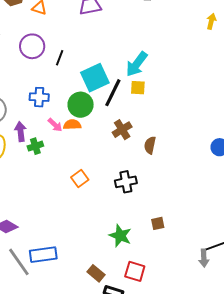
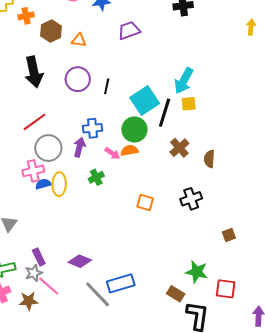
purple arrow: (21, 132) -> (79, 147), moved, turned 30
orange square: (80, 179) -> (145, 203), turned -30
green star: (120, 236) -> (197, 272), moved
red square: (135, 271) -> (226, 289), moved

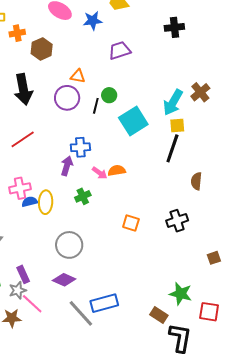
orange triangle: (79, 40) -> (78, 76), moved
black line: (165, 113) -> (172, 148), moved
green circle: (134, 129) -> (109, 95), moved, size x0.6
gray circle: (48, 148) -> (69, 245), moved
brown cross: (179, 148) -> (200, 92), moved

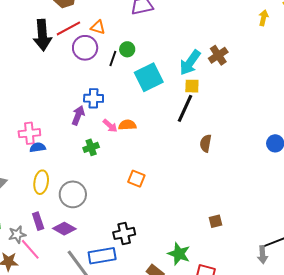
red line: (23, 139) -> (68, 28), moved
yellow ellipse: (46, 202) -> (41, 182), moved
black cross: (177, 221) -> (124, 233), moved
purple rectangle: (23, 274) -> (38, 221), moved

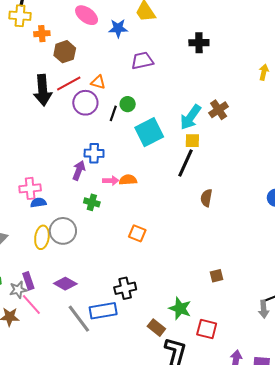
pink arrow: (110, 126) -> (111, 181), turned -42
green cross: (91, 147) -> (92, 202), turned 35
gray circle: (73, 194) -> (63, 231), moved
purple rectangle: (38, 221) -> (28, 281), moved

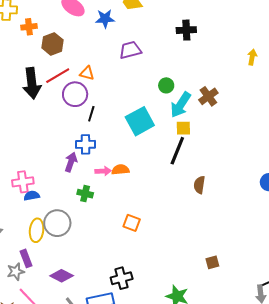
green circle: (128, 104) -> (166, 85), moved
black line: (113, 113) -> (91, 114), moved
purple rectangle: (28, 281) -> (26, 258), moved
gray star: (18, 290) -> (16, 272), moved

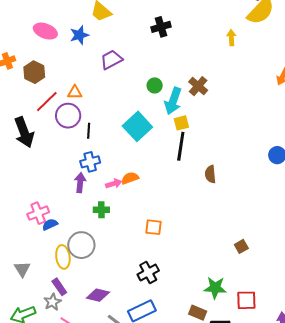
black arrow: (32, 83) -> (24, 132), moved
black cross: (122, 278) -> (148, 272), moved

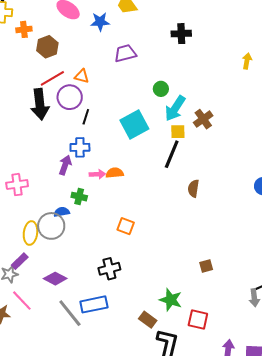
brown cross: (198, 86) -> (203, 119), moved
black arrow: (24, 132) -> (40, 104), moved
blue semicircle: (50, 224) -> (62, 212), moved
purple rectangle: (59, 287) -> (20, 261), turned 66

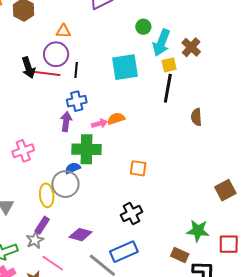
red line: (52, 78) -> (47, 73), moved, turned 50
black arrow: (40, 104) -> (28, 68), size x0.7
cyan square: (134, 124) -> (125, 67), turned 32
green cross: (79, 197) -> (86, 149), size x1.8
brown square: (206, 266) -> (225, 190), size x1.5

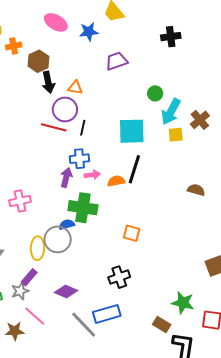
black arrow: (28, 68) -> (48, 82), moved
black line: (168, 88) -> (134, 169), moved
brown semicircle: (196, 117) -> (196, 190), turned 102
pink arrow: (100, 124) -> (92, 175), moved

